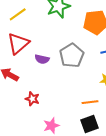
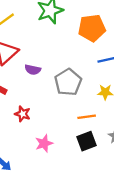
gray pentagon: (72, 55) -> (68, 82), moved

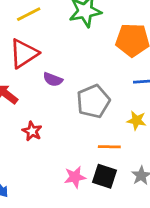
black square: (86, 141) -> (104, 176), turned 30
pink star: (44, 143) -> (75, 177), moved

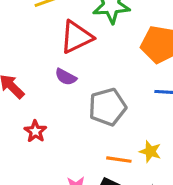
red triangle: (24, 54) -> (76, 37), moved
yellow star: (137, 120) -> (150, 151), moved

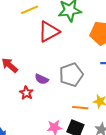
purple semicircle: (66, 77) -> (42, 79), moved

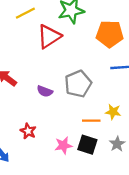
red star: (26, 93) -> (28, 131), moved

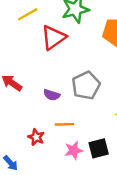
orange line: (91, 121) -> (64, 124), moved
black square: (87, 145) -> (99, 148), turned -30

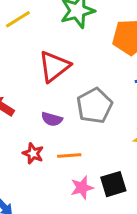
red triangle: (53, 37) -> (54, 66), moved
red star: (36, 137) -> (33, 153), moved

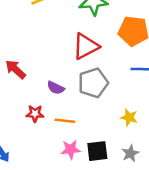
red triangle: (54, 66) -> (86, 46), moved
red star: (33, 153) -> (35, 114), turned -30

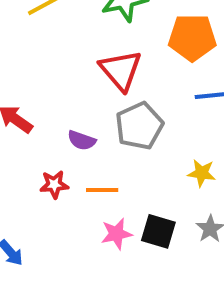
red triangle: (86, 46) -> (121, 70), turned -36
black square: (97, 151) -> (158, 231), turned 30

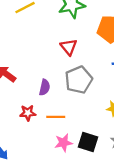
red triangle: (121, 70) -> (69, 47), size x0.7
purple semicircle: (82, 140) -> (45, 87), turned -98

